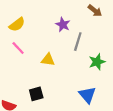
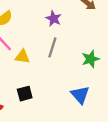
gray line: (78, 42) -> (52, 47), moved
yellow triangle: (48, 60) -> (22, 57), moved

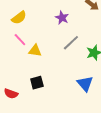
gray line: (52, 47) -> (71, 43), moved, turned 30

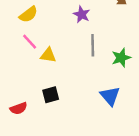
gray line: (71, 43) -> (93, 45), turned -48
red semicircle: (11, 94) -> (19, 108), turned -40

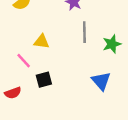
pink line: (30, 42) -> (24, 61), moved

